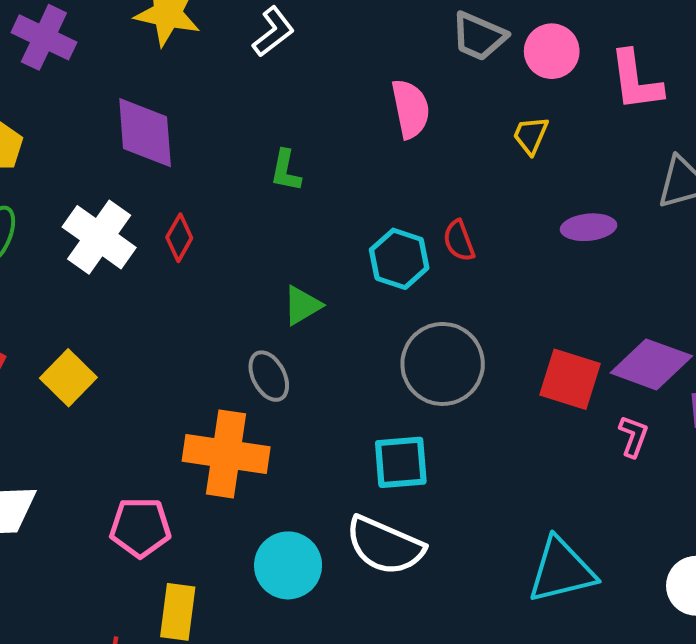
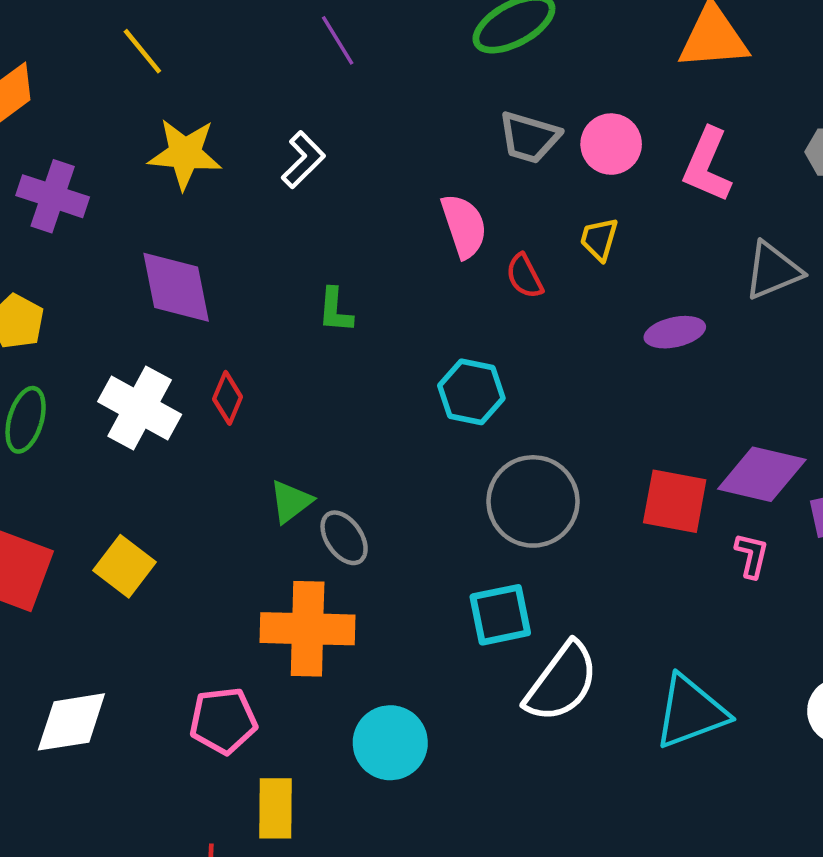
pink L-shape: (636, 81) -> (707, 165), turned 38
red semicircle: (459, 241) -> (524, 276), moved
green triangle: (302, 305) -> (291, 502), moved
white semicircle: (385, 546) -> (562, 682), moved, turned -70

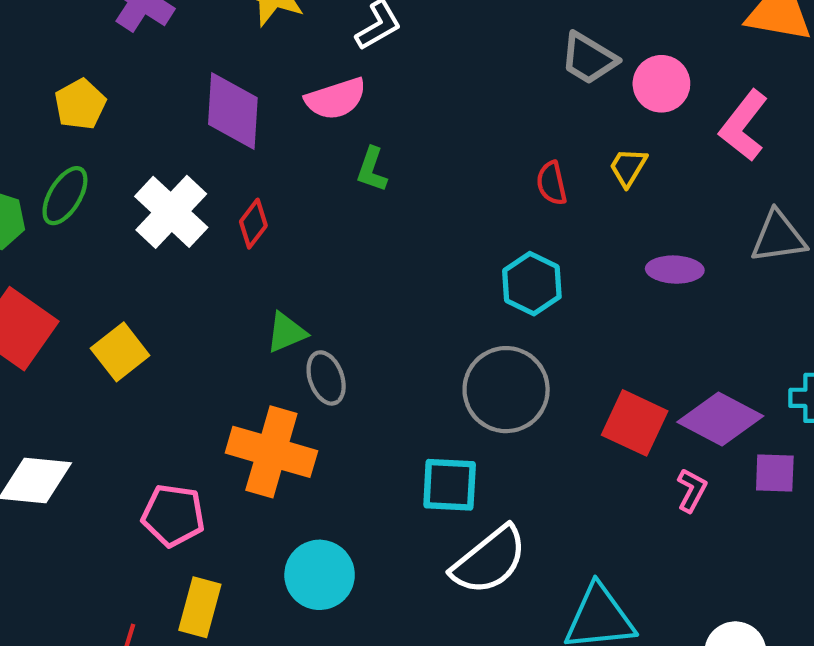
pink semicircle: (464, 226) -> (336, 99), moved, turned 76
cyan hexagon: (471, 392) -> (532, 284), moved

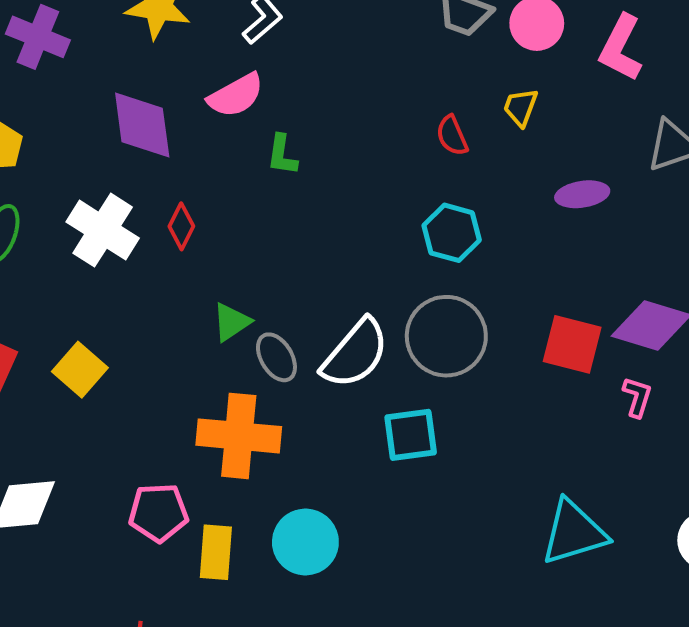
white semicircle: (489, 560) -> (355, 354), moved
yellow rectangle: (200, 607) -> (216, 552), moved

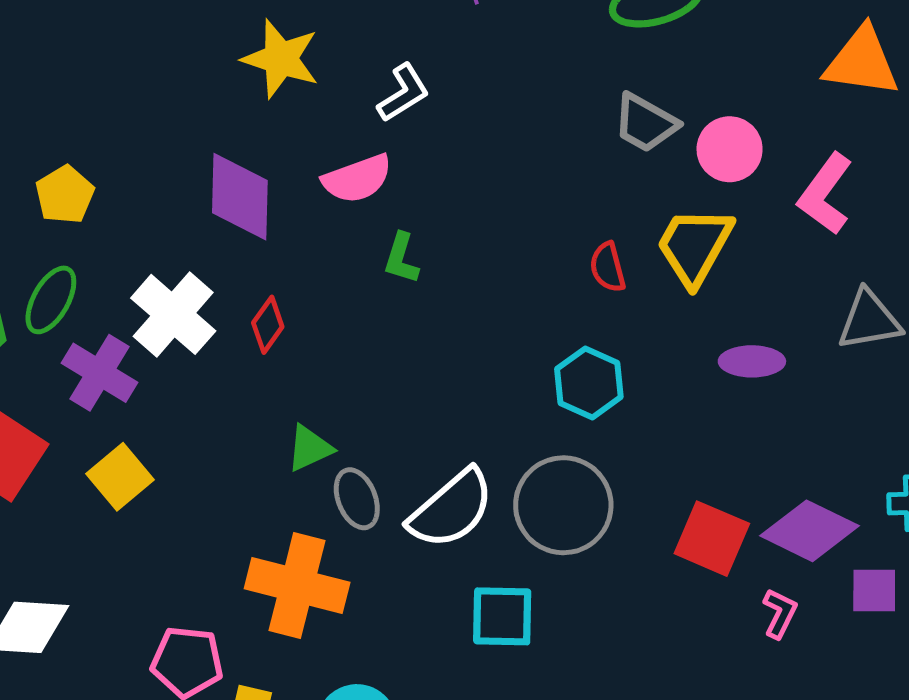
purple cross: (38, 37) -> (99, 373), moved
yellow trapezoid: (520, 107) -> (695, 246), size x1.8

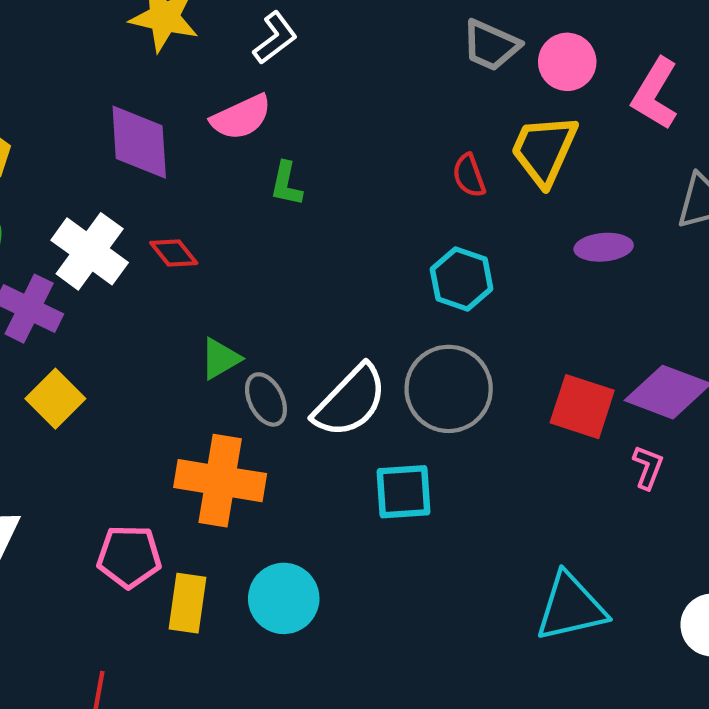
red diamond: (268, 325) -> (174, 253), turned -69

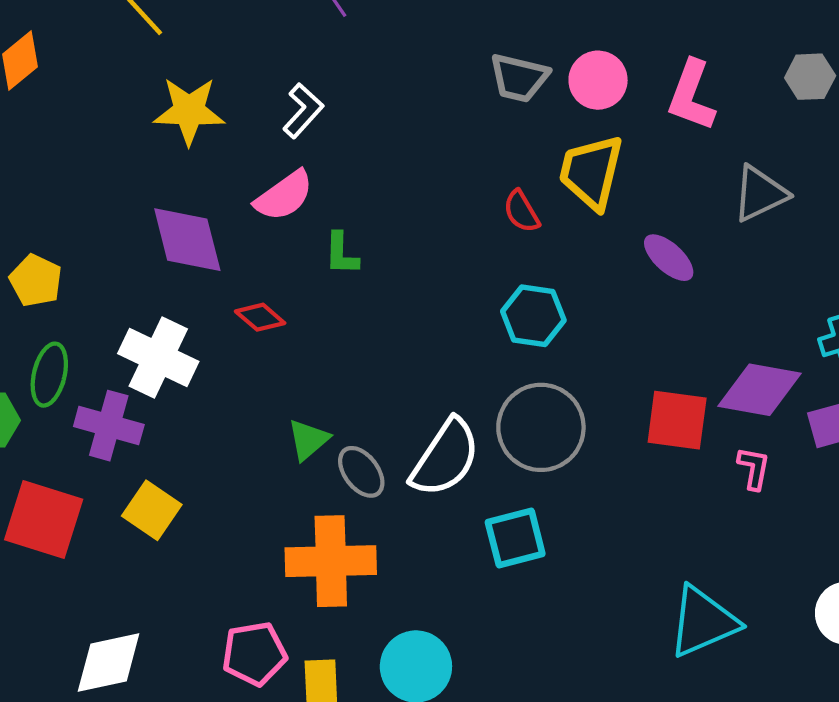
purple ellipse: (604, 247) -> (669, 258), turned 58
red diamond: (174, 253) -> (260, 317), moved

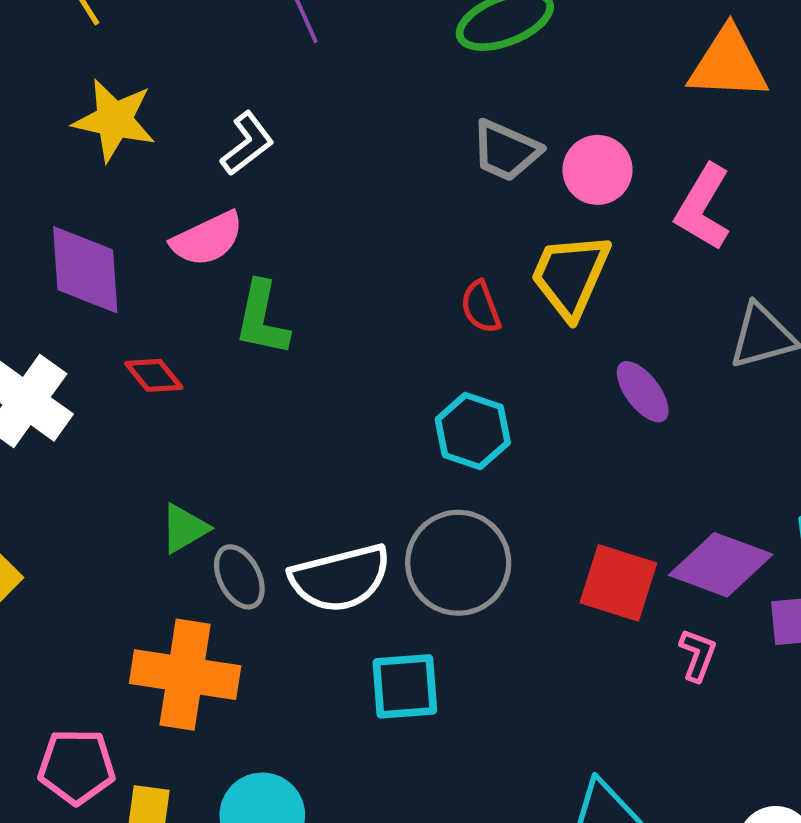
green L-shape: (341, 254) -> (262, 318), size x1.4
white semicircle: (445, 458) -> (340, 578), turned 32

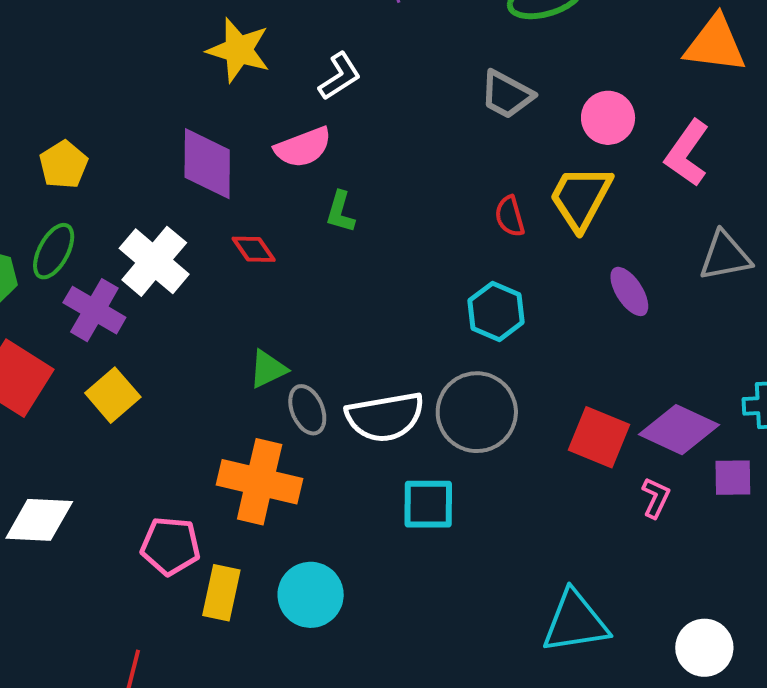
gray trapezoid: (506, 151) -> (507, 95), moved
green L-shape: (262, 318) -> (340, 212), size x0.7

